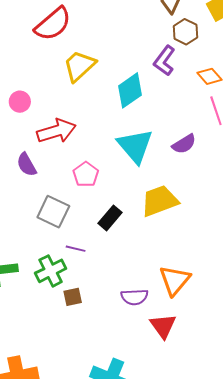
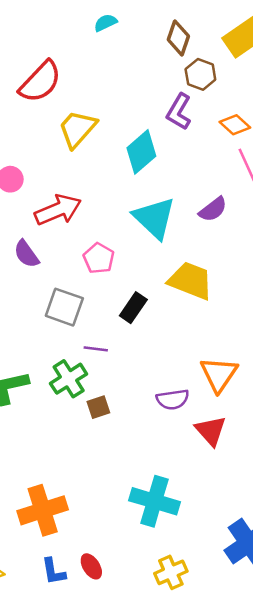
yellow trapezoid: (159, 201) -> (191, 281), turned 48

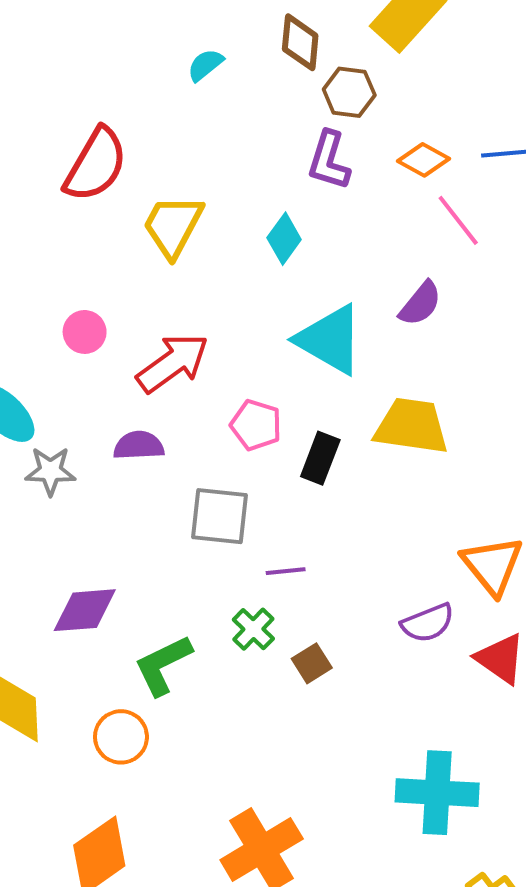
cyan semicircle: (105, 23) -> (205, 65), moved
cyan diamond: (141, 152) -> (284, 239), size x0.7
purple semicircle: (26, 254) -> (139, 446), turned 136
black rectangle: (133, 308) -> (320, 458), moved
green cross: (69, 379) -> (253, 629), size x0.7

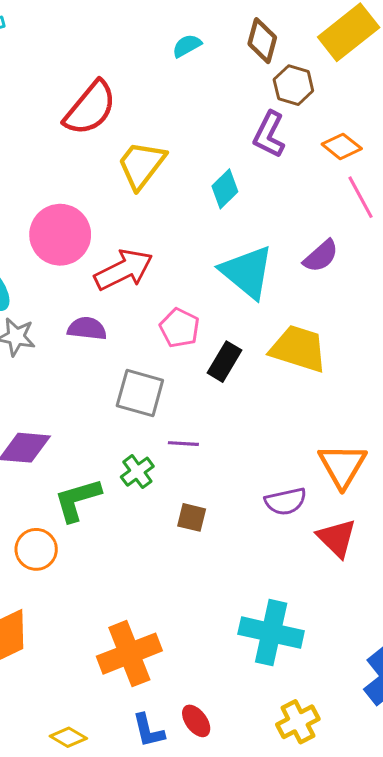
pink circle: (85, 332) -> (60, 235), size x1.8
green cross: (253, 629) -> (137, 472), moved
brown square: (312, 663) -> (192, 517), turned 36

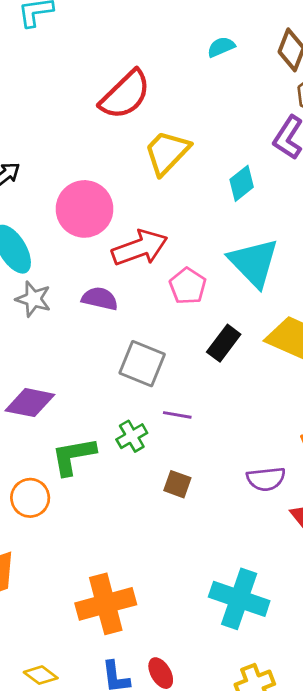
pink pentagon: (180, 328) -> (188, 286), moved

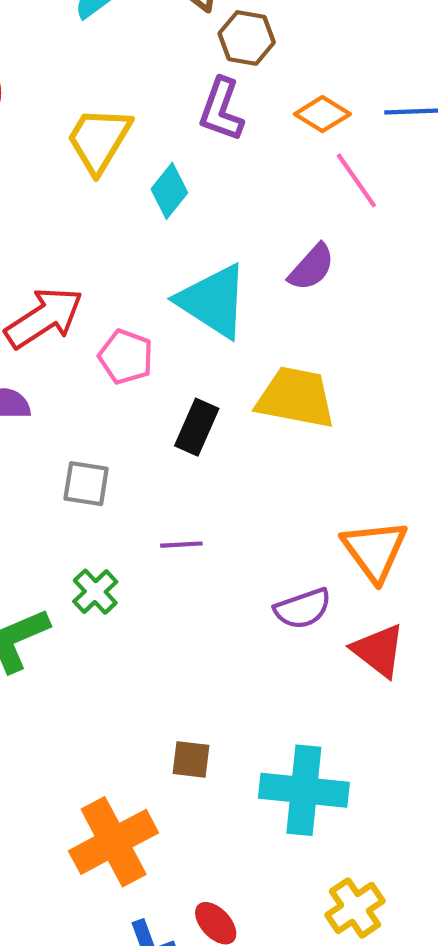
yellow trapezoid: (167, 152) -> (99, 140), moved
gray square: (142, 364) -> (86, 484), size x0.7
purple line: (177, 415) -> (181, 545), moved
brown square: (177, 484) -> (191, 759), moved

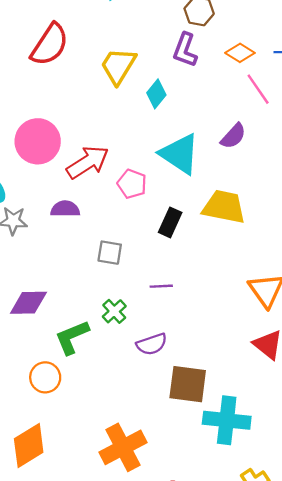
purple semicircle: (303, 609) -> (152, 344), moved
brown square: (191, 759) -> (188, 384), moved, size x1.8

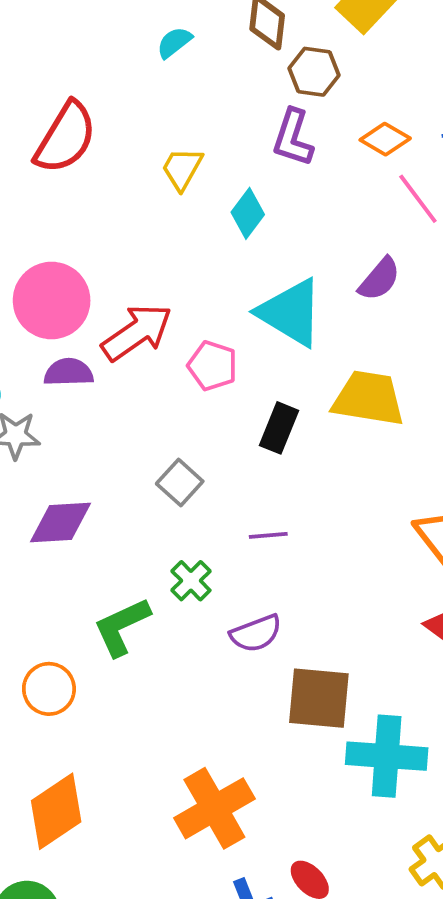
yellow trapezoid: (118, 66) -> (182, 169), size x0.7
purple semicircle: (65, 209) -> (69, 372), moved
gray square: (110, 253) -> (180, 483), turned 35
purple diamond: (28, 303) -> (60, 523), moved
orange circle: (45, 377) -> (49, 689), moved

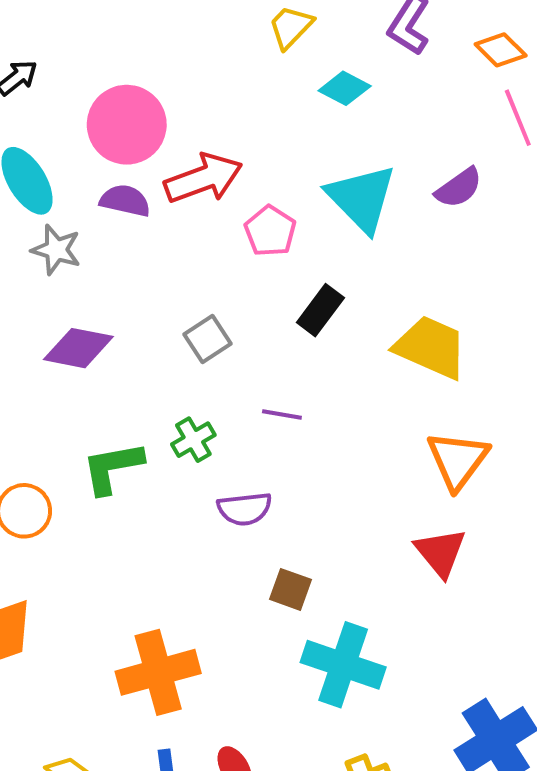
cyan diamond: (248, 213) -> (345, 88), turned 66
yellow trapezoid: (369, 398) -> (431, 347), moved
brown square: (319, 698) -> (291, 589), size x0.6

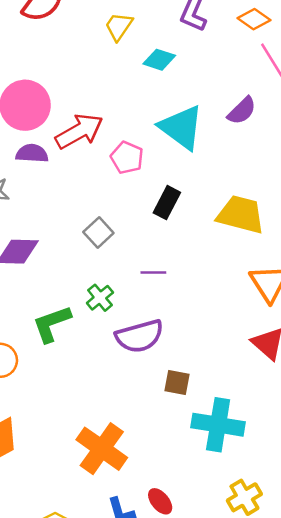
purple semicircle: (245, 509) -> (140, 336), size x1.4
orange cross: (158, 672) -> (102, 449), turned -30

